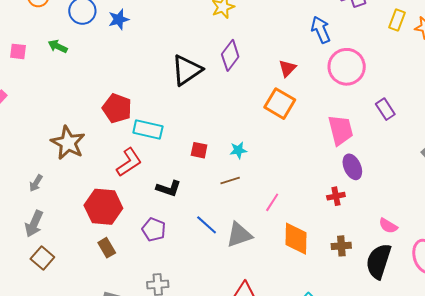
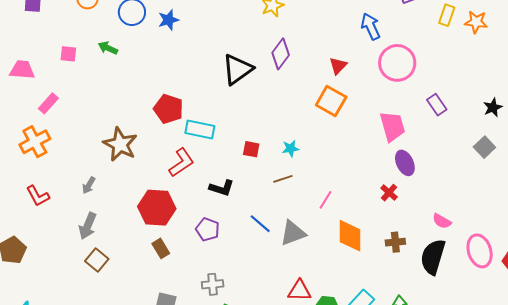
red cross: (336, 196) -> (389, 193), turned -36

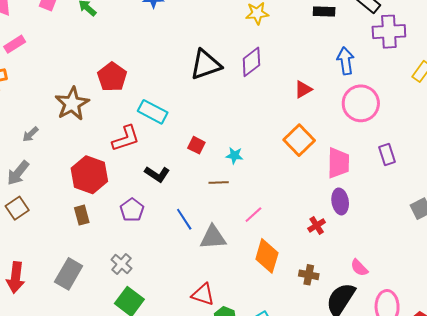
orange square: (331, 101) -> (299, 140), moved
red pentagon: (168, 109) -> (112, 77), moved
gray cross: (213, 284) -> (121, 264), turned 30

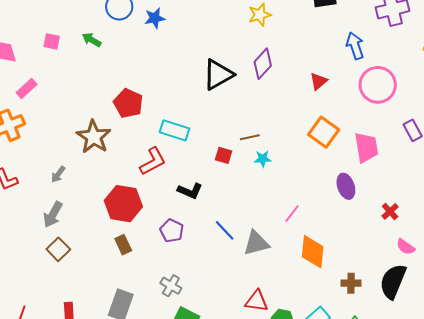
brown line: (219, 183) -> (250, 137), moved
purple ellipse: (340, 201) -> (346, 186), moved
red cross: (317, 225) -> (390, 211), moved
brown cross: (309, 275) -> (351, 283), moved

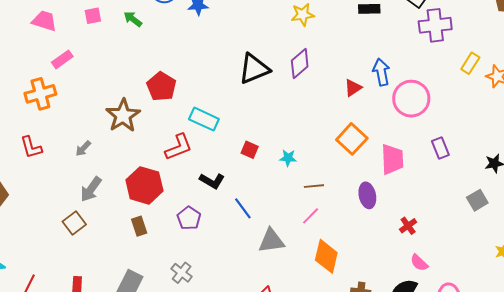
pink square: (52, 41) -> (93, 16), turned -30
blue arrow: (355, 46) -> (381, 72), moved
brown line: (250, 137) -> (314, 186), moved
gray arrow: (53, 215) -> (91, 189), moved
blue line: (225, 230) -> (243, 208), moved

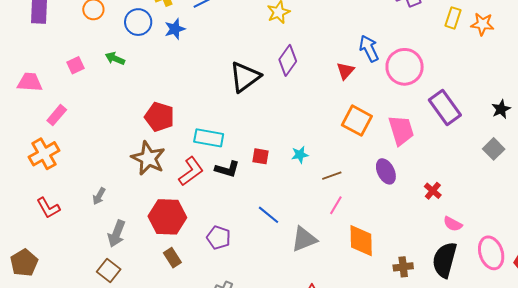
brown star: (123, 116) -> (148, 158), moved
purple rectangle: (440, 148) -> (445, 108), size x1.6
black L-shape: (212, 181) -> (227, 169), moved

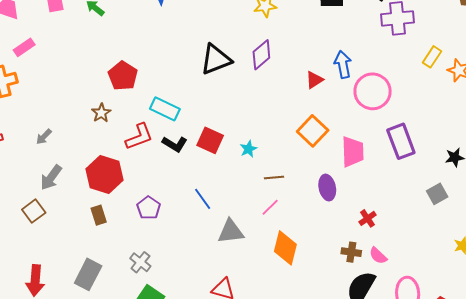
cyan star: (300, 155) -> (249, 149), turned -30
red square: (261, 156) -> (210, 140), size x1.5
brown star: (148, 158) -> (101, 113), size x0.6
brown cross: (403, 267) -> (351, 252), moved

